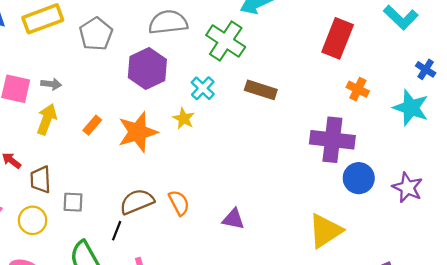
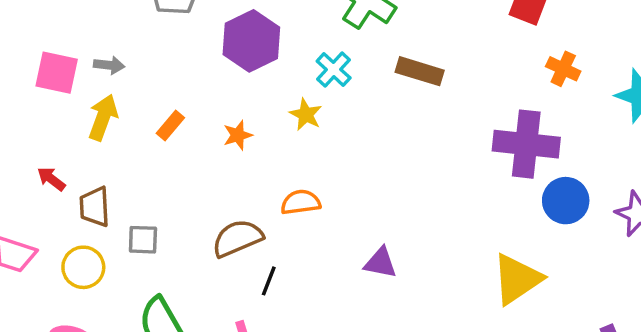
orange star: (138, 132) -> (238, 135), size x0.5
orange semicircle: (179, 203) -> (301, 202), moved, turned -70
black line: (117, 231) -> (269, 281), moved

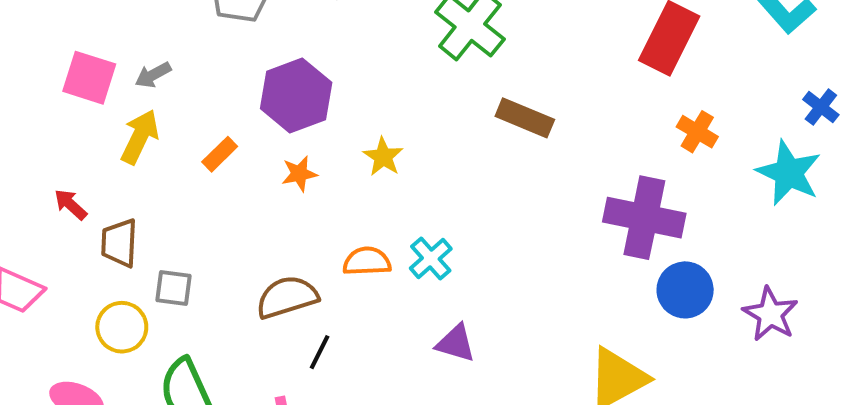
purple hexagon: (251, 41) -> (296, 95), moved
gray arrow: (109, 65) -> (153, 75), turned 140
cyan cross: (334, 70) -> (431, 258), moved
yellow circle: (83, 267) -> (122, 327), moved

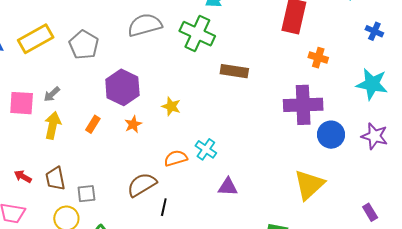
cyan star: (789, 173) -> (372, 84), moved
red arrow: (71, 205) -> (23, 177), moved

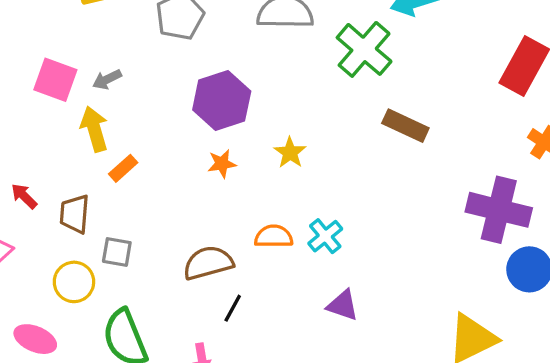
orange rectangle: (93, 124) -> (123, 168), moved
yellow arrow: (53, 125) -> (94, 129), turned -44

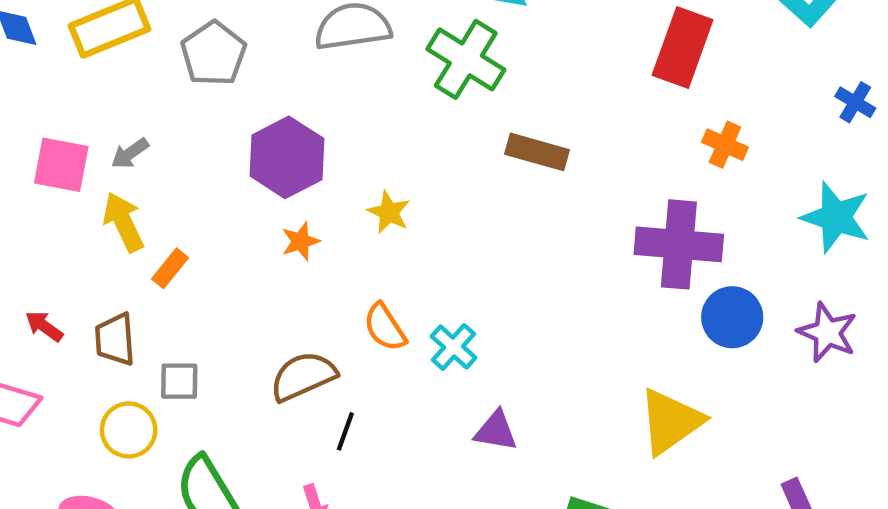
orange semicircle: (274, 236) -> (385, 327), turned -114
cyan cross: (325, 236) -> (454, 347), moved
purple triangle: (343, 305) -> (496, 431), moved

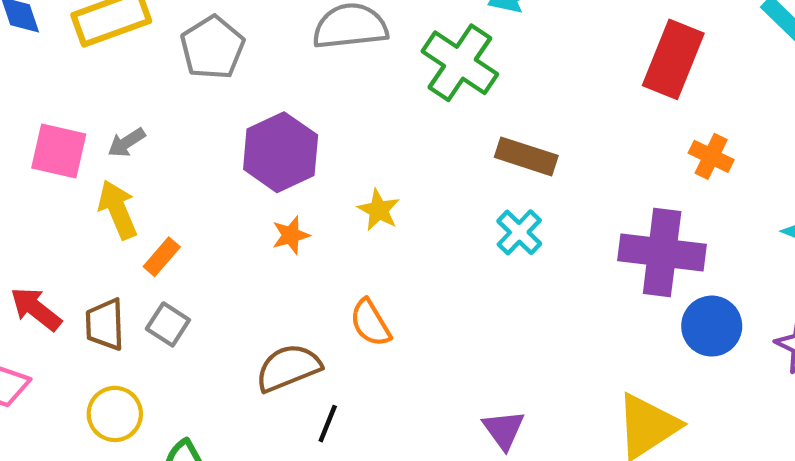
red arrow: (44, 326) -> (36, 309), size x1.4
cyan cross: (454, 347) -> (519, 232), moved
gray square: (179, 381) -> (168, 324), moved, turned 30
purple triangle: (496, 431) -> (504, 430), moved, turned 42

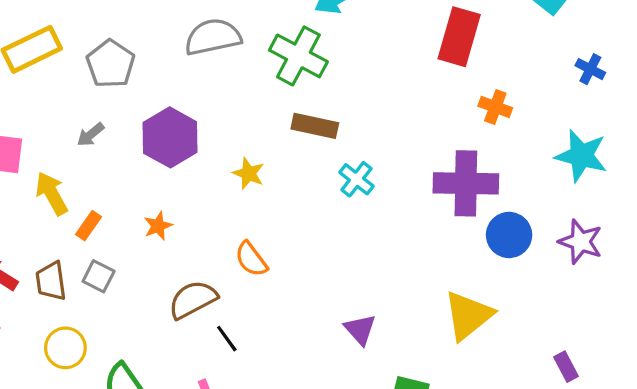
gray arrow: (126, 142) -> (91, 135), moved
brown rectangle: (526, 156) -> (315, 126), moved
orange star: (291, 235) -> (158, 226), moved
black line: (328, 424) -> (227, 339), turned -52

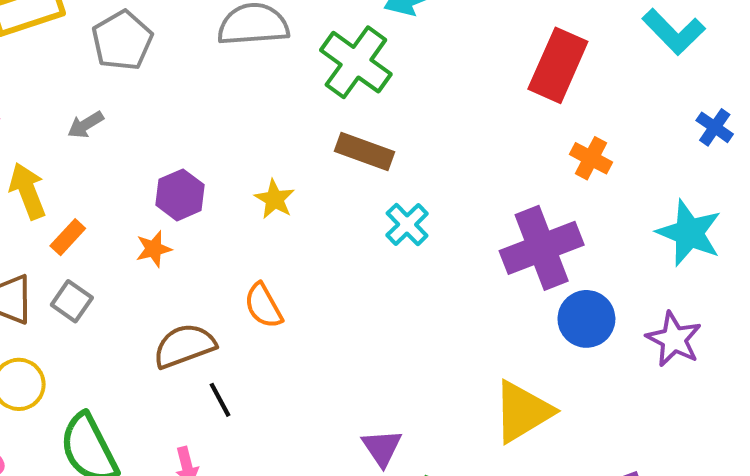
purple hexagon: (170, 137) -> (180, 195), moved, size x0.7
purple cross: (466, 183) -> (542, 248), turned -30
purple triangle: (360, 329) -> (382, 448), moved

